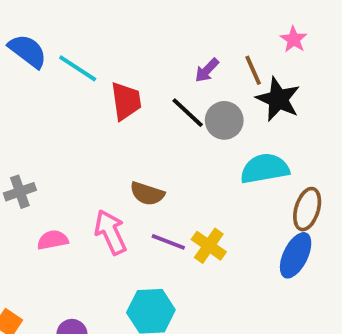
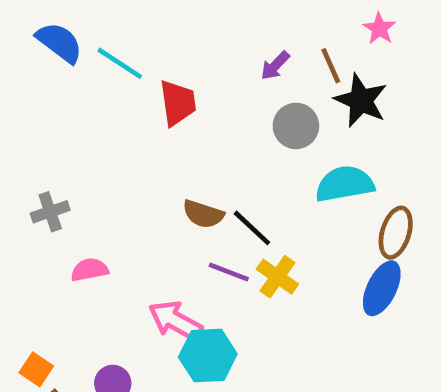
black line: (188, 113) -> (252, 228), moved
pink arrow: (110, 232) -> (175, 321), moved, turned -36

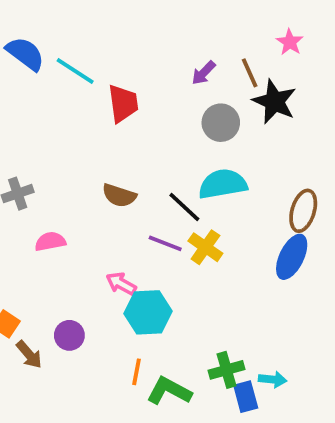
cyan semicircle: (345, 184) -> (223, 184), moved
brown semicircle: (203, 214) -> (119, 195), moved
pink arrow: (175, 321) -> (121, 284), size x0.7

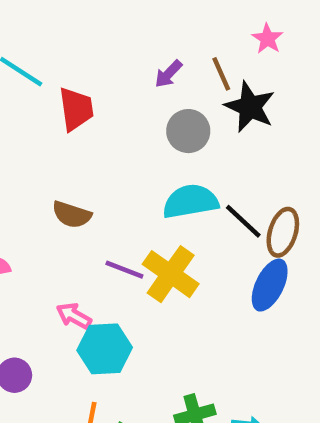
black line: (184, 207) -> (243, 221), moved
yellow cross: (205, 247) -> (171, 274), size x1.4

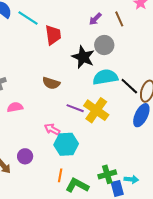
black star: (250, 107) -> (83, 57), moved

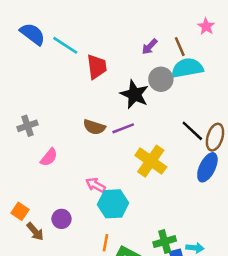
cyan semicircle: (105, 77) -> (187, 68), moved
pink semicircle: (15, 107) -> (49, 157), turned 140
purple line: (75, 108) -> (123, 128), moved, turned -42

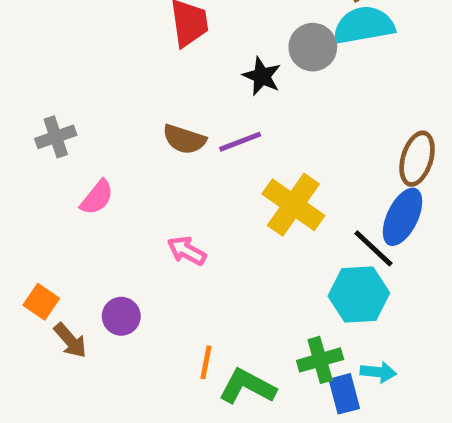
black star: (134, 94) -> (262, 76), size x0.7
black line: (192, 131) -> (373, 248), moved
cyan hexagon: (113, 204) -> (359, 294), moved

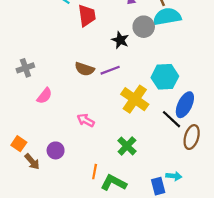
brown ellipse: (417, 159) -> (192, 137), moved
cyan hexagon: (359, 294) -> (165, 77), moved
green cross: (320, 360) -> (127, 146), moved, turned -30

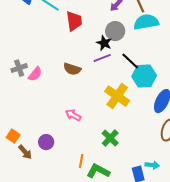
gray circle: (144, 27) -> (115, 31), moved
purple line: (110, 70) -> (102, 58), moved
pink semicircle: (44, 96) -> (35, 74), moved
black line: (172, 119) -> (130, 61), moved

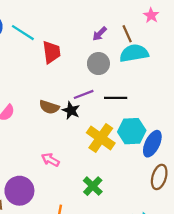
black star: (104, 43) -> (71, 110), moved
black line: (130, 61) -> (116, 98), turned -42
cyan hexagon: (144, 76) -> (132, 131), moved
purple circle: (46, 142) -> (19, 191), size x1.6

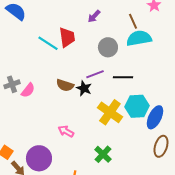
cyan line: (23, 33) -> (48, 43), moved
purple arrow: (100, 34) -> (94, 16), moved

